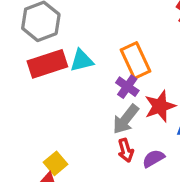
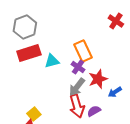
cyan triangle: (82, 61) -> (52, 61), moved
red arrow: (126, 150) -> (77, 106), size x1.6

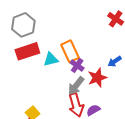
orange rectangle: (83, 51) -> (70, 51), moved
blue arrow: (115, 92) -> (115, 61), moved

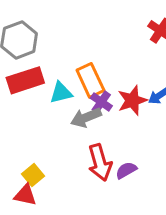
red star: (97, 78) -> (132, 100), moved
gray arrow: (76, 86) -> (86, 118), moved, turned 30

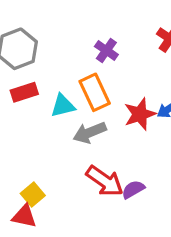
red rectangle: (25, 80) -> (24, 92), size x0.7
purple cross: (101, 102) -> (106, 50), moved
red arrow: (100, 163) -> (105, 181), turned -39

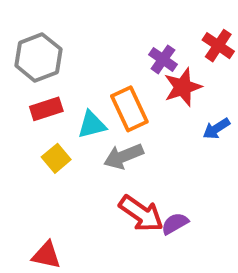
purple cross: (106, 50) -> (163, 59), moved
red star: (140, 114) -> (183, 87), moved
yellow square: (33, 194) -> (56, 158), moved

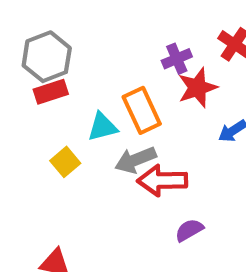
purple cross: (163, 59) -> (177, 59), turned 32
red rectangle: (46, 109) -> (51, 92), moved
red arrow: (141, 214) -> (162, 181), moved, turned 144

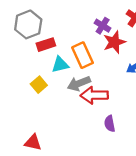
purple cross: (177, 59) -> (103, 26), turned -35
red rectangle: (51, 92) -> (46, 45), moved
purple semicircle: (189, 230) -> (110, 124), turned -70

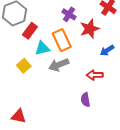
purple cross: (103, 26) -> (69, 14), moved
red rectangle: (46, 45) -> (30, 31), turned -35
red arrow: (94, 95) -> (95, 75), moved, size x0.7

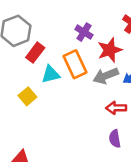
gray arrow: (59, 65) -> (106, 76), moved
purple semicircle: (85, 100) -> (115, 139), moved

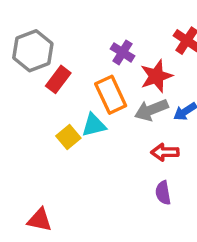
cyan triangle: (51, 74) -> (94, 125), moved
yellow square: (27, 96) -> (68, 137), moved

